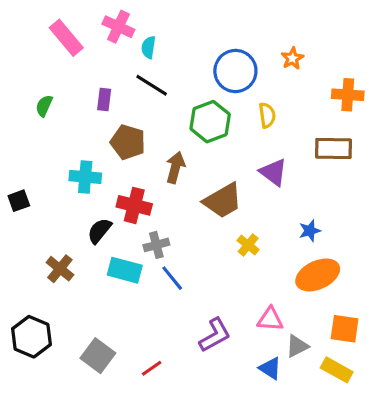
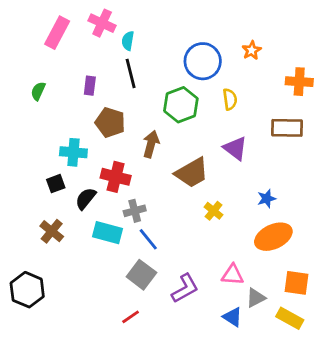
pink rectangle: (66, 38) -> (57, 33), turned 68
black line: (152, 85) -> (131, 73), turned 44
black square: (19, 201) -> (56, 184), moved
gray square: (98, 356) -> (141, 275), moved

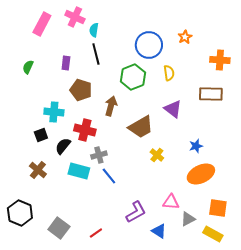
gray square: (141, 275) -> (59, 228), moved
blue triangle: (233, 317) -> (159, 231), moved

